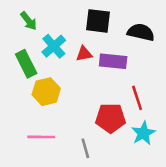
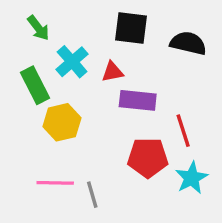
purple rectangle: (113, 61) -> (138, 100), moved
gray line: (85, 148) -> (92, 195), moved

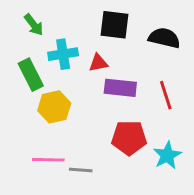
cyan cross: (72, 62) -> (63, 54), turned 32
red line: (183, 131) -> (166, 95), moved
gray line: (92, 195) -> (81, 170), turned -70

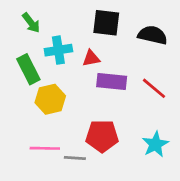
red line: (166, 95) -> (154, 88), turned -32
red pentagon: (129, 138) -> (102, 136), moved

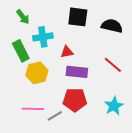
red triangle: (91, 58) -> (67, 52), moved
purple rectangle: (112, 81) -> (77, 72), moved
gray line: (75, 158) -> (55, 116), turned -35

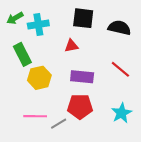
green arrow: (23, 17) -> (15, 18), moved, turned 98
cyan cross: (43, 37) -> (38, 25), moved
red triangle: (67, 52) -> (71, 46), moved

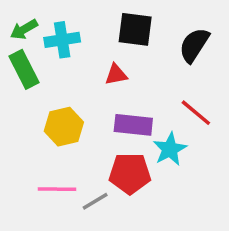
black semicircle: (119, 28) -> (194, 45), turned -70
green rectangle: (22, 54) -> (24, 69), moved
cyan star: (122, 113) -> (170, 149), moved

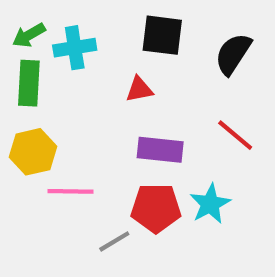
green rectangle: (24, 69) -> (29, 83), turned 30
yellow hexagon: (64, 127) -> (33, 152), moved
cyan star: (170, 149) -> (210, 204), moved
pink line: (57, 189) -> (71, 191), moved

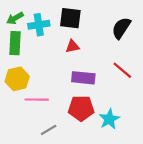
black square: (162, 35) -> (70, 18), moved
cyan star: (210, 204) -> (109, 119), moved
gray line: (114, 241) -> (49, 130), moved

